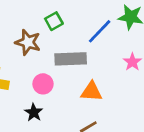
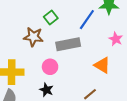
orange triangle: (91, 92) -> (102, 65), moved, turned 36

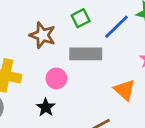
green square: (51, 17) -> (81, 18), moved

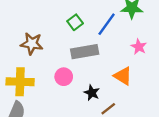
brown star: (43, 35) -> (32, 44), moved
black star: (46, 107) -> (92, 93), moved

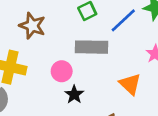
black star: (92, 93) -> (74, 94), moved

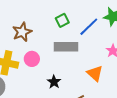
brown star: (32, 26) -> (22, 32), turned 30
pink circle: (62, 71) -> (32, 59), moved

